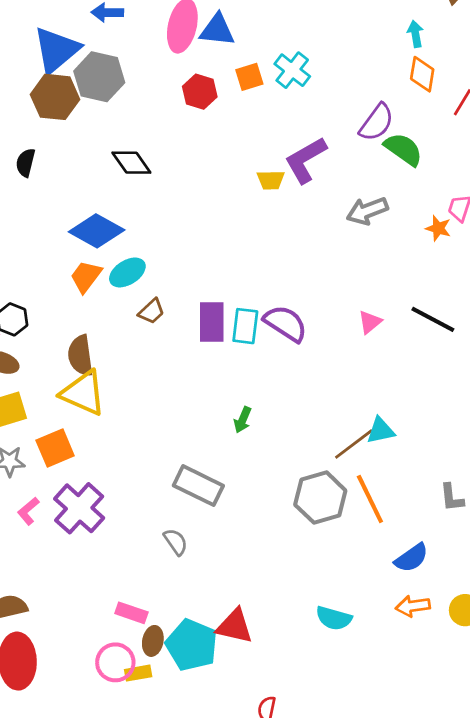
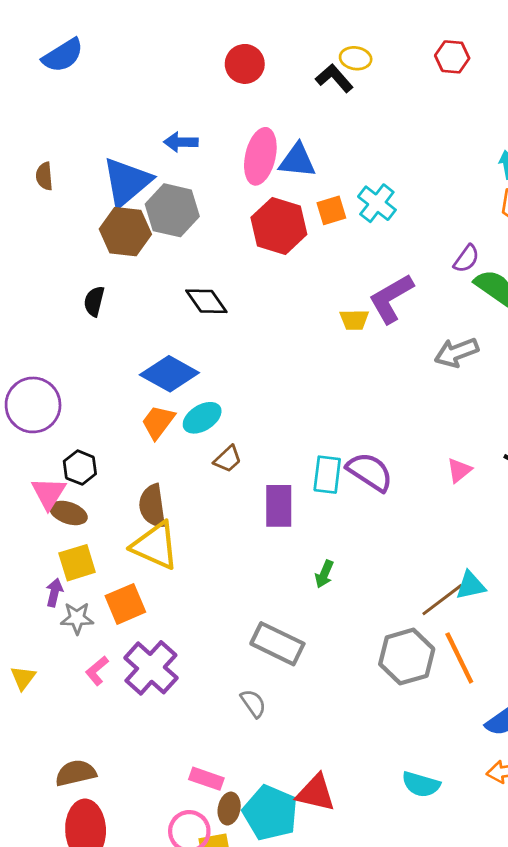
red hexagon: (200, 92) -> (279, 226), size x1.5
purple semicircle: (377, 122) -> (466, 259), size x0.7
purple rectangle: (212, 322) -> (279, 506), moved

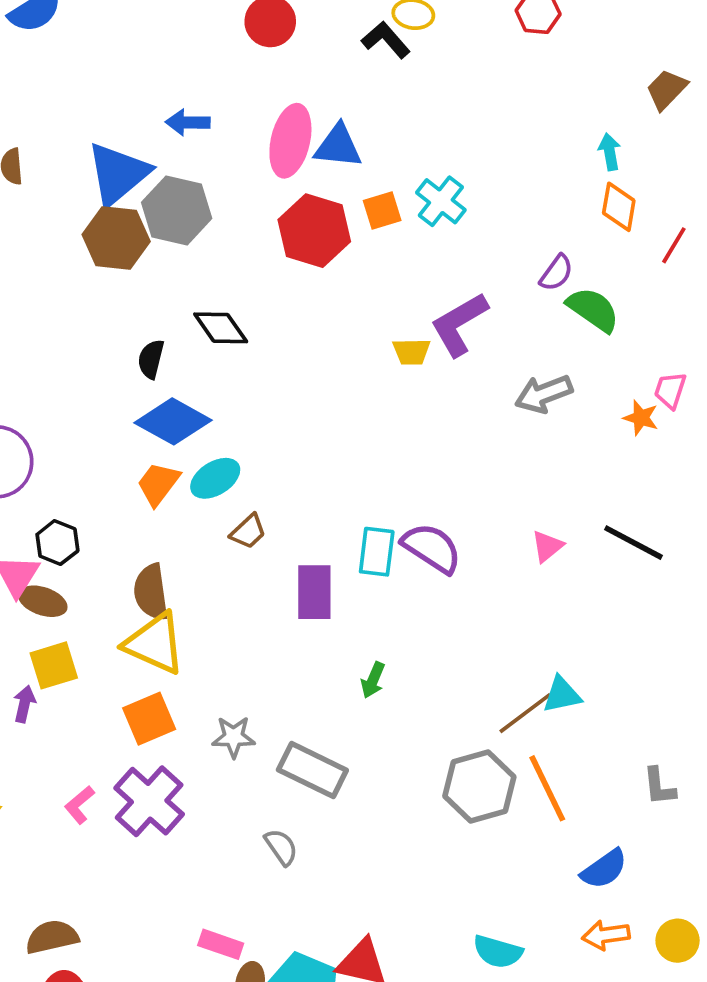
black semicircle: (94, 301) -> (151, 359), moved
orange square: (125, 604) -> (149, 719), moved
gray star: (77, 618) -> (234, 737), moved

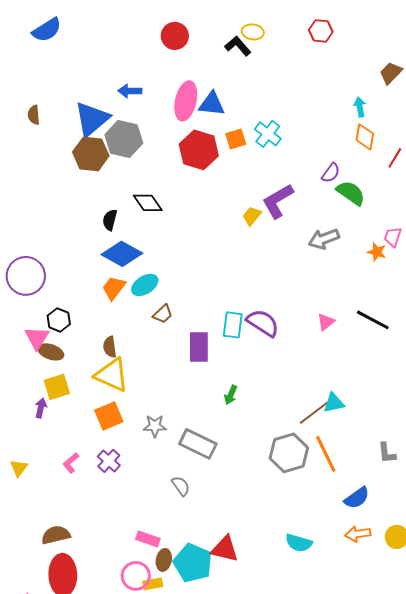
yellow trapezoid: (411, 352) -> (252, 216), turned 130
brown semicircle: (151, 592) -> (110, 347), size x0.7
purple cross: (149, 801) -> (109, 461), size x0.6

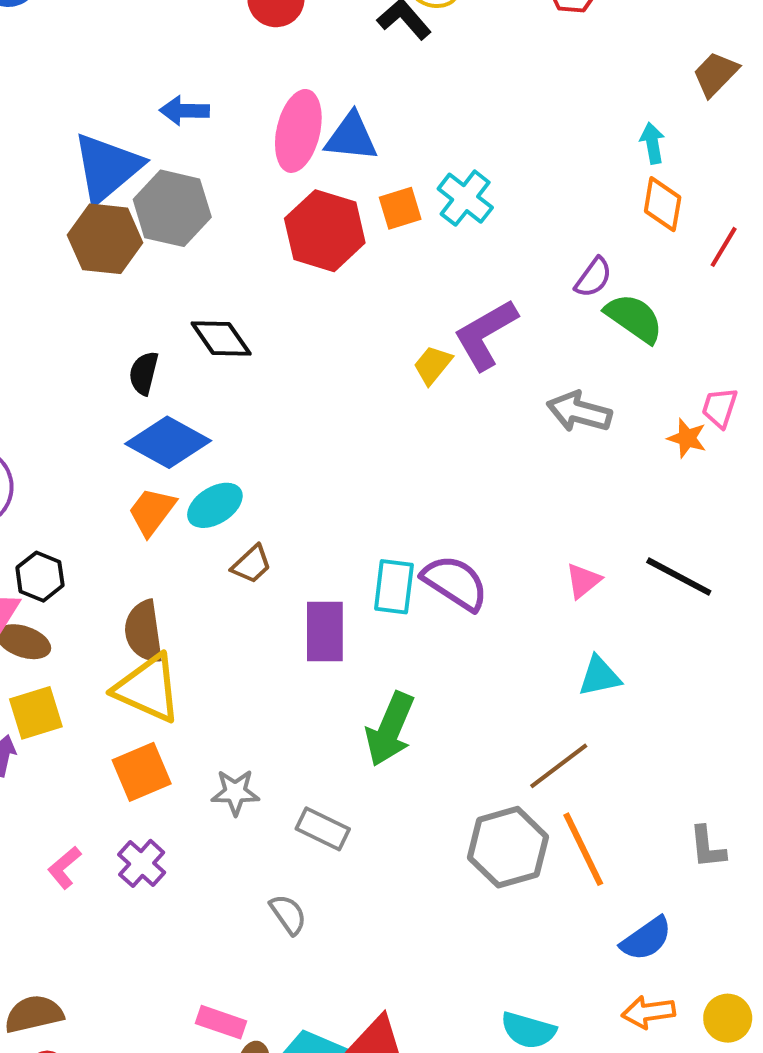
gray arrow: (324, 239) -> (579, 412), turned 36
brown semicircle: (110, 347) -> (144, 632), size x1.4
green arrow: (231, 395) -> (390, 729), size x1.8
cyan triangle: (334, 403) -> (599, 676), moved
gray rectangle: (198, 444) -> (323, 829), size x0.7

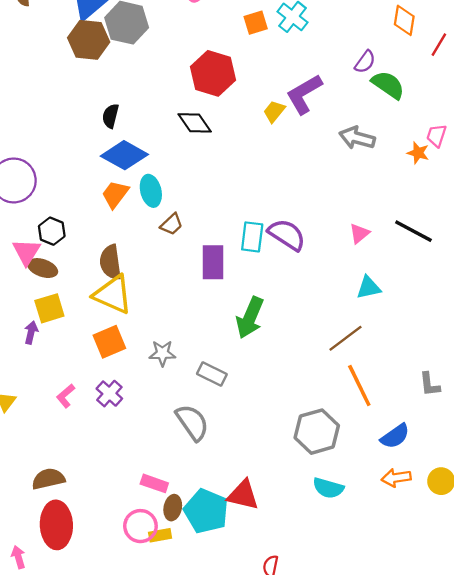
red hexagon: (325, 231) -> (213, 73), moved
black diamond: (221, 339) -> (195, 123), moved
cyan ellipse: (215, 505) -> (151, 191), turned -72
gray hexagon: (508, 847) -> (317, 432), moved
gray semicircle: (288, 914) -> (192, 422), size x1.6

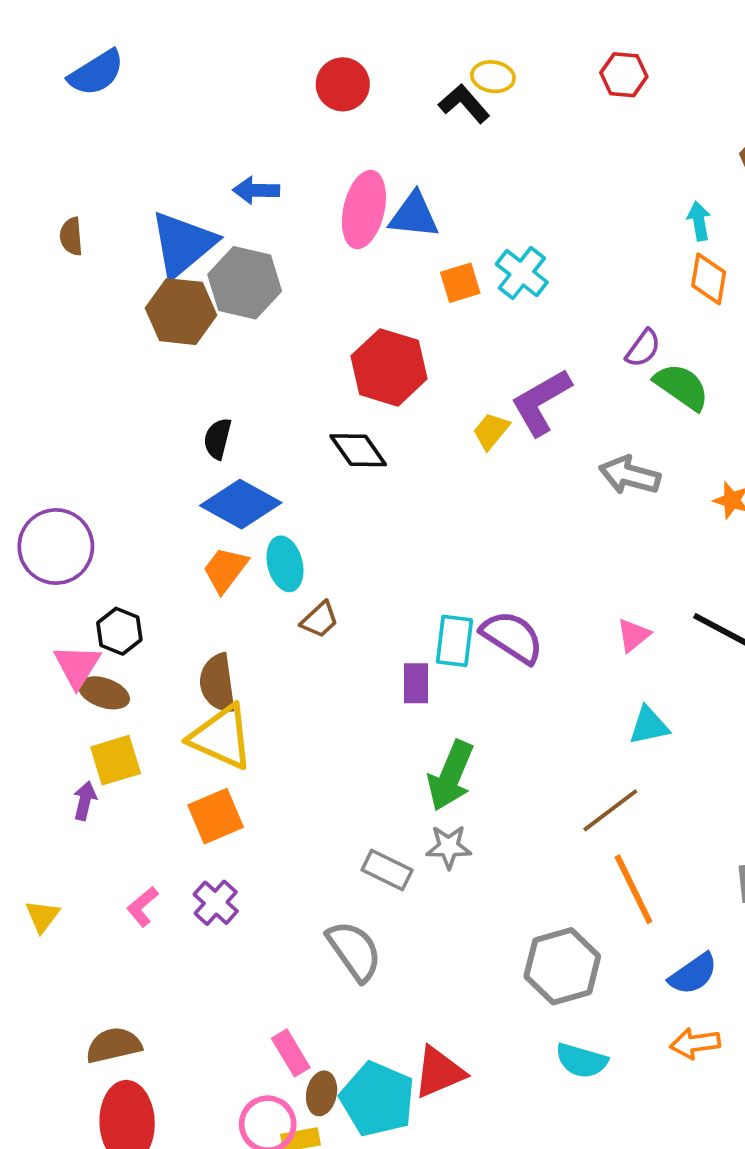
purple rectangle: (213, 262) -> (416, 683), moved, size x0.7
gray star: (162, 353) -> (449, 847), moved
pink rectangle: (154, 483) -> (291, 1053), turned 40
red triangle: (243, 495) -> (439, 1072), turned -36

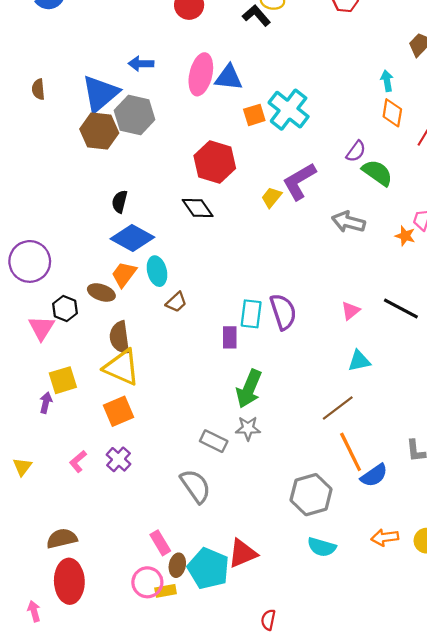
cyan cross: (522, 273) -> (289, 110), size x1.4
purple semicircle: (512, 637) -> (283, 312), turned 39
brown ellipse: (104, 693) -> (101, 292), moved
blue semicircle: (693, 974) -> (374, 475), moved

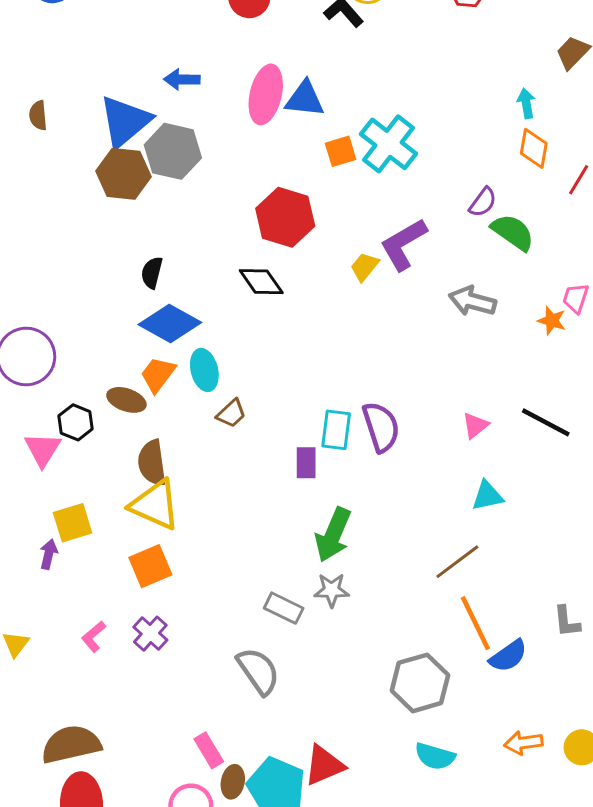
brown semicircle: (62, 538) -> (71, 744), size x1.4

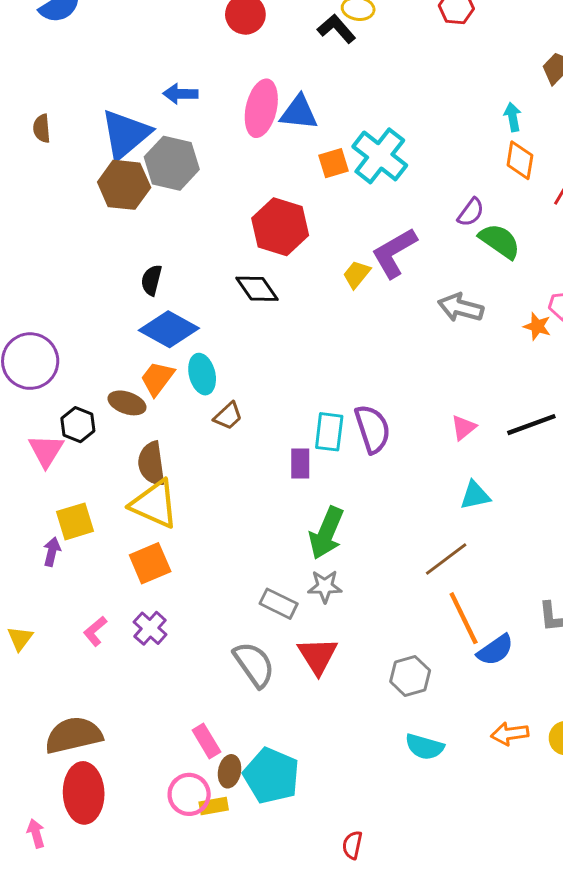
black line: (546, 422) -> (531, 425), turned -48
gray hexagon: (420, 683) -> (410, 676), size x0.7
red triangle: (324, 765) -> (318, 656), moved, turned -39

